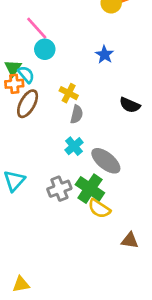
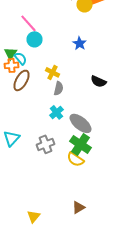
green cross: (90, 189) -> (80, 144), moved
brown triangle: (130, 240) -> (78, 207), moved, turned -40
yellow triangle: (21, 284) -> (34, 216), moved, turned -40

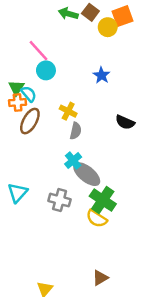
gray ellipse: (80, 123) -> (87, 174), moved
gray cross: (46, 144) -> (60, 200), turned 36

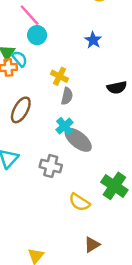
brown ellipse: (30, 121) -> (21, 110), moved
black semicircle: (125, 122) -> (117, 87), turned -36
green cross: (103, 200) -> (114, 186), moved
yellow semicircle: (97, 219) -> (79, 202), moved

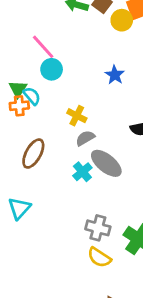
gray semicircle: (67, 96) -> (85, 138), turned -133
gray ellipse: (78, 140) -> (106, 163), moved
gray cross: (51, 166) -> (98, 228), moved

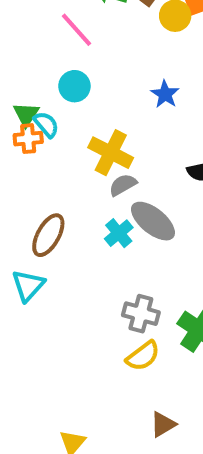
pink line: (43, 47) -> (76, 30), moved
yellow cross: (77, 116) -> (111, 153), size x1.5
brown ellipse: (33, 154) -> (48, 235), moved
yellow semicircle: (99, 257) -> (143, 356), turned -70

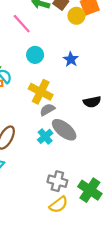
cyan circle: (74, 86) -> (35, 55), moved

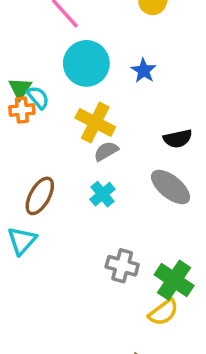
cyan circle: (35, 55) -> (86, 63), size x1.6
gray ellipse: (64, 130) -> (171, 187), moved
yellow semicircle: (59, 205) -> (163, 312), moved

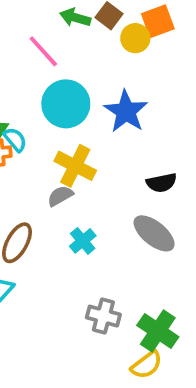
blue star: (144, 71) -> (126, 111), size x1.6
gray semicircle: (106, 151) -> (60, 196), moved

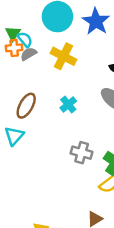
gray semicircle: (60, 196) -> (29, 54), moved

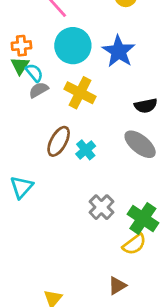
orange cross: (14, 48) -> (21, 46), moved
brown ellipse: (26, 106) -> (59, 141), moved
gray cross: (82, 153) -> (101, 207), turned 30

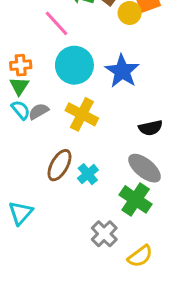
cyan semicircle: (34, 73) -> (21, 110), moved
green cross: (143, 219) -> (136, 199), moved
yellow semicircle: (134, 244) -> (140, 256), moved

